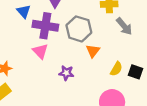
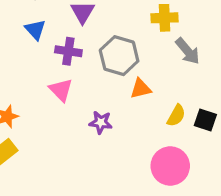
purple cross: (45, 26) -> (68, 51), size x0.7
orange triangle: (93, 51) -> (141, 89), turned 40

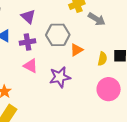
purple star: (101, 122) -> (60, 77), size x1.5

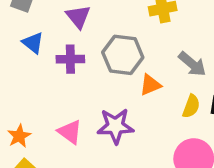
gray arrow: (97, 19) -> (192, 64), moved
pink triangle: (31, 66) -> (70, 132), moved

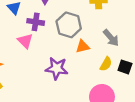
pink triangle: (70, 132) -> (25, 41), moved

